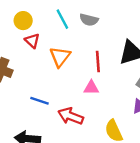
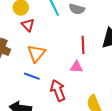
orange triangle: (60, 57) -> (36, 53), moved
red arrow: (71, 116) -> (58, 90), turned 45

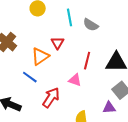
red triangle: (28, 25) -> (57, 43), moved
red arrow: (58, 90) -> (51, 98), turned 40

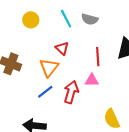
blue line: (30, 77) -> (45, 92), turned -56
red arrow: (51, 98) -> (71, 92), moved

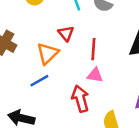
red line: (98, 57) -> (93, 49), moved
red arrow: (71, 92) -> (80, 99), moved, turned -40

